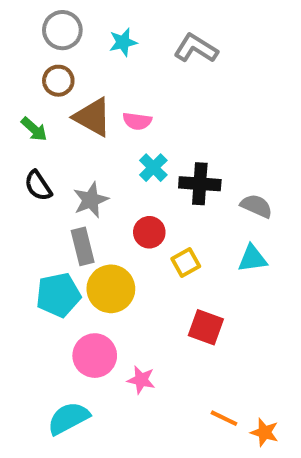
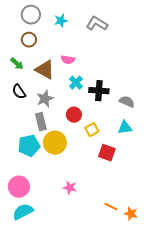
brown triangle: (93, 117) -> (45, 70), moved
red square: (206, 327) -> (107, 153), moved
pink circle: (95, 356) -> (19, 187), moved
cyan semicircle: (68, 418) -> (23, 212), moved

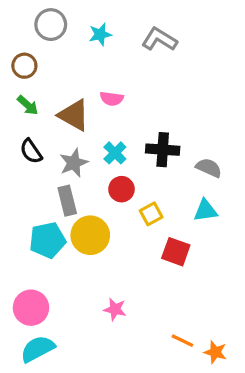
brown circle: (29, 40) -> (24, 66), moved
cyan cross: (76, 83) -> (115, 153), moved

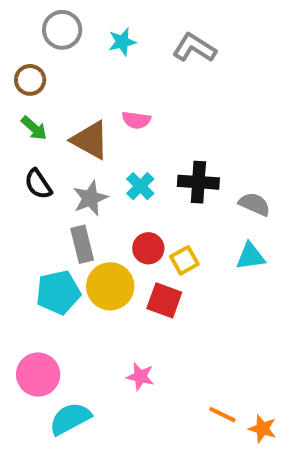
red circle: (122, 189) -> (148, 248), moved
red square: (176, 252) -> (164, 300), moved
cyan semicircle: (38, 349) -> (70, 419), moved

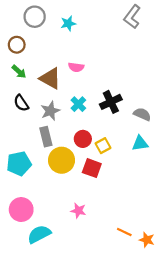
gray L-shape: (194, 48) -> (132, 17), moved, turned -85
black cross: (198, 182) -> (111, 102), turned -30
cyan pentagon: (58, 292) -> (19, 164), moved

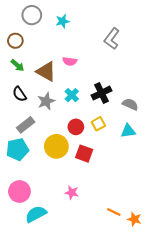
gray L-shape: (132, 17) -> (112, 39), moved
gray rectangle: (46, 137) -> (26, 125), moved, turned 66
yellow square: (103, 146) -> (98, 124), moved

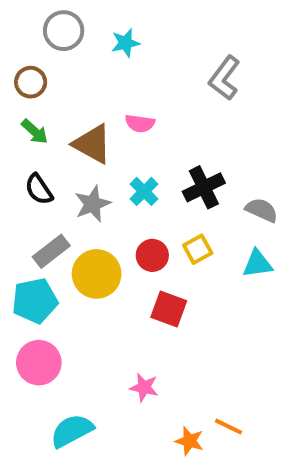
yellow circle: (56, 146) -> (97, 274), moved
pink circle: (19, 191) -> (39, 363), moved
orange star: (134, 219) -> (189, 441), moved

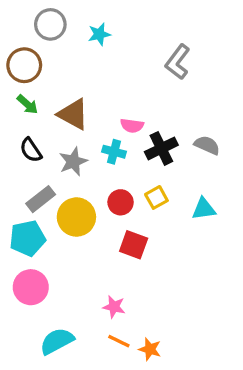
brown circle: (31, 82) -> (24, 65), size x1.4
pink semicircle: (140, 123) -> (132, 126), moved
cyan cross: (144, 191) -> (114, 152), turned -30
gray semicircle: (262, 210) -> (207, 145), moved
orange line: (229, 427) -> (119, 341), moved

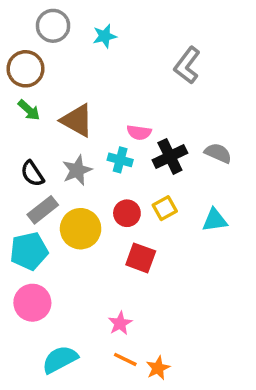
black semicircle: (31, 150) -> (32, 174), moved
pink star: (114, 307) -> (120, 323), turned 30
orange star: (150, 349) -> (158, 368), turned 30

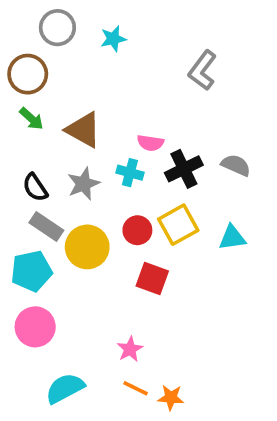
yellow square: (165, 208) -> (178, 225), size x1.5
gray rectangle: (43, 210) -> (46, 227), turned 72
orange star: (158, 368) -> (171, 398), turned 30

